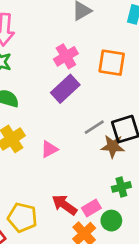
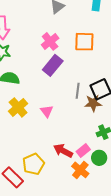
gray line: (94, 127) -> (78, 91), turned -42
pink triangle: (49, 149) -> (47, 111), turned -32
yellow pentagon: (22, 217) -> (33, 164), turned -30

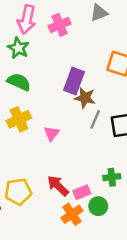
pink cross: (50, 41) -> (60, 25), moved
purple rectangle: (53, 65) -> (74, 81), turned -35
brown star: (93, 103) -> (85, 98), moved

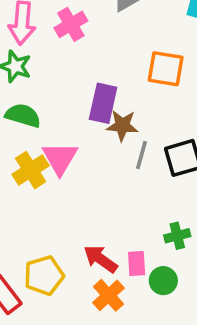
pink triangle: (52, 133) -> (60, 158), moved, size x1.5
pink rectangle: (82, 192) -> (137, 264), turned -63
orange cross: (72, 214) -> (109, 295), moved

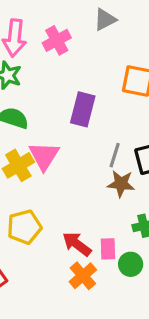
brown star: (122, 125) -> (121, 184), moved
yellow pentagon: (44, 275) -> (24, 227), moved

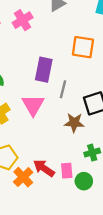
gray line: (115, 155) -> (63, 89), moved
pink triangle: (44, 156) -> (33, 105), moved
orange cross: (83, 276) -> (23, 177), moved

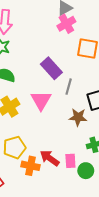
pink cross: (23, 20) -> (66, 24), moved
purple rectangle: (44, 70) -> (51, 68), turned -55
orange cross: (23, 177) -> (31, 166), turned -36

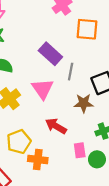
red arrow: (50, 158) -> (56, 126), moved

